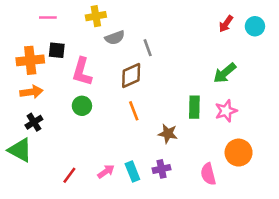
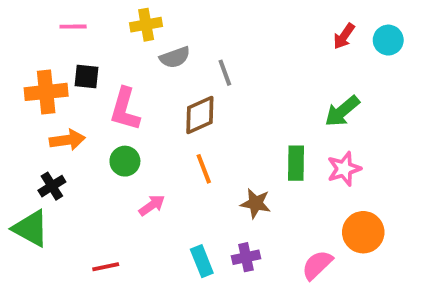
orange arrow: (31, 92) -> (67, 140), moved
pink arrow: (106, 171) -> (152, 205), moved
pink semicircle: (208, 174) -> (317, 265), turned 60
red line: (69, 175) -> (106, 267), turned 42

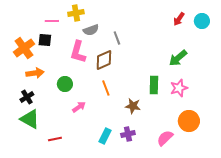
pink line: (73, 27) -> (52, 21), moved
orange cross: (46, 92) -> (24, 48), turned -30
pink L-shape: (125, 109) -> (78, 52), moved
green triangle: (31, 228) -> (30, 119), moved
cyan rectangle: (202, 261) -> (105, 136), turned 49

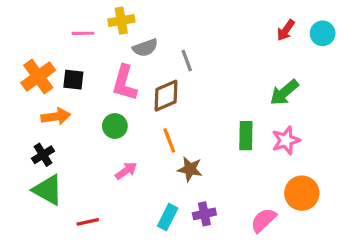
black square: (45, 40) -> (73, 80), moved
green circle: (65, 84) -> (115, 126), moved
brown star: (133, 106) -> (190, 169), moved

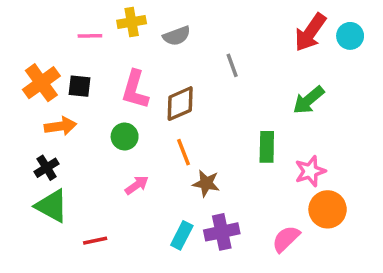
red arrow: (286, 30) -> (310, 32), size x1.6
gray semicircle: (145, 48) -> (177, 36), moved
gray line: (187, 60) -> (232, 65), moved
pink star: (286, 140) -> (310, 171), moved
purple cross: (204, 214) -> (222, 232), size x1.4

